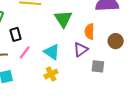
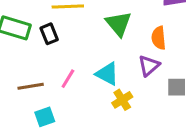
black rectangle: (15, 34) -> (49, 34), moved
yellow cross: (51, 74) -> (122, 100), moved

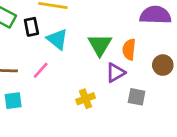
green triangle: (119, 24) -> (100, 45), moved
cyan triangle: (107, 74) -> (57, 39), moved

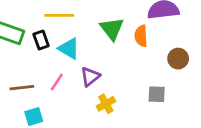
green triangle: (100, 45) -> (112, 29), moved
orange semicircle: (129, 49) -> (141, 36), moved
purple triangle: (115, 73) -> (90, 77), moved

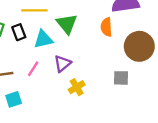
green triangle: (112, 29) -> (67, 24), moved
cyan triangle: (69, 49) -> (43, 39), turned -42
brown circle: (178, 59) -> (139, 46), size x1.6

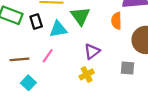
purple triangle: (62, 64) -> (92, 51), moved
cyan square: (14, 99) -> (28, 83), turned -32

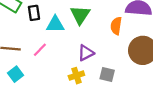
gray square: (128, 68) -> (107, 75), moved

